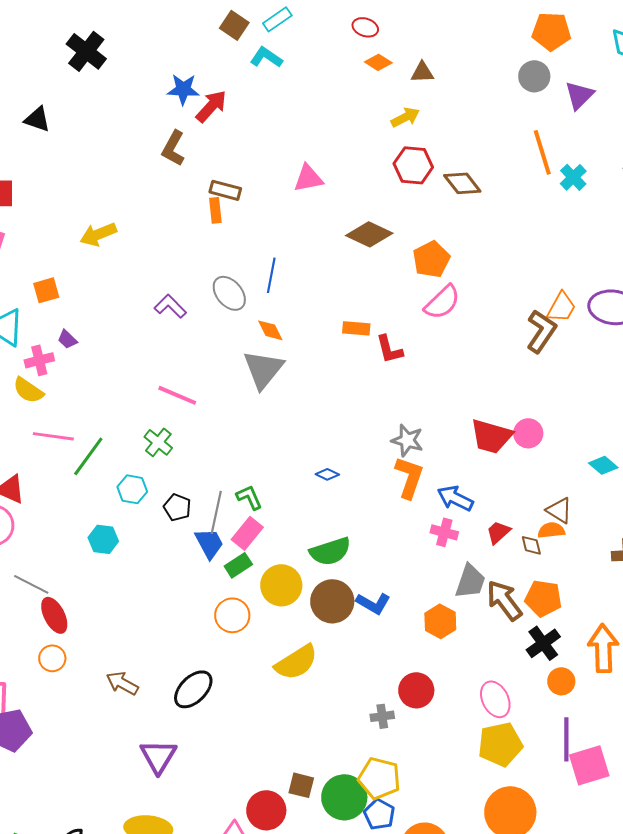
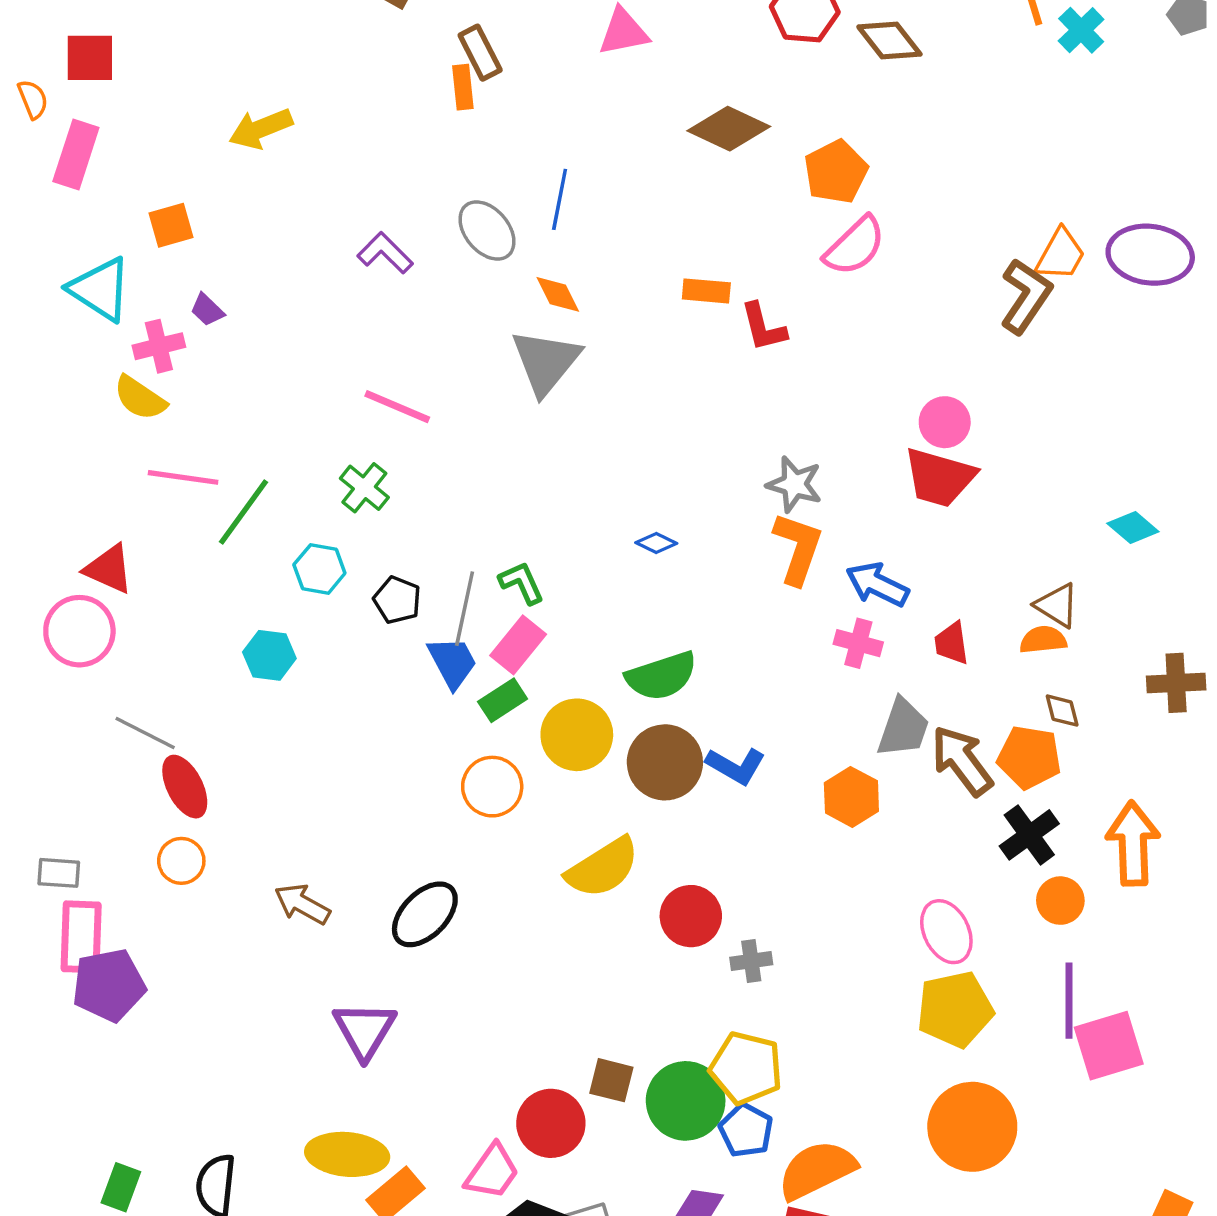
brown rectangle: (225, 190) -> (480, 53), turned 48
pink circle: (528, 433) -> (945, 422), moved
red trapezoid: (498, 532) -> (952, 643), turned -56
brown diamond: (531, 545) -> (1062, 711), moved
red circle: (416, 690) -> (691, 916), moved

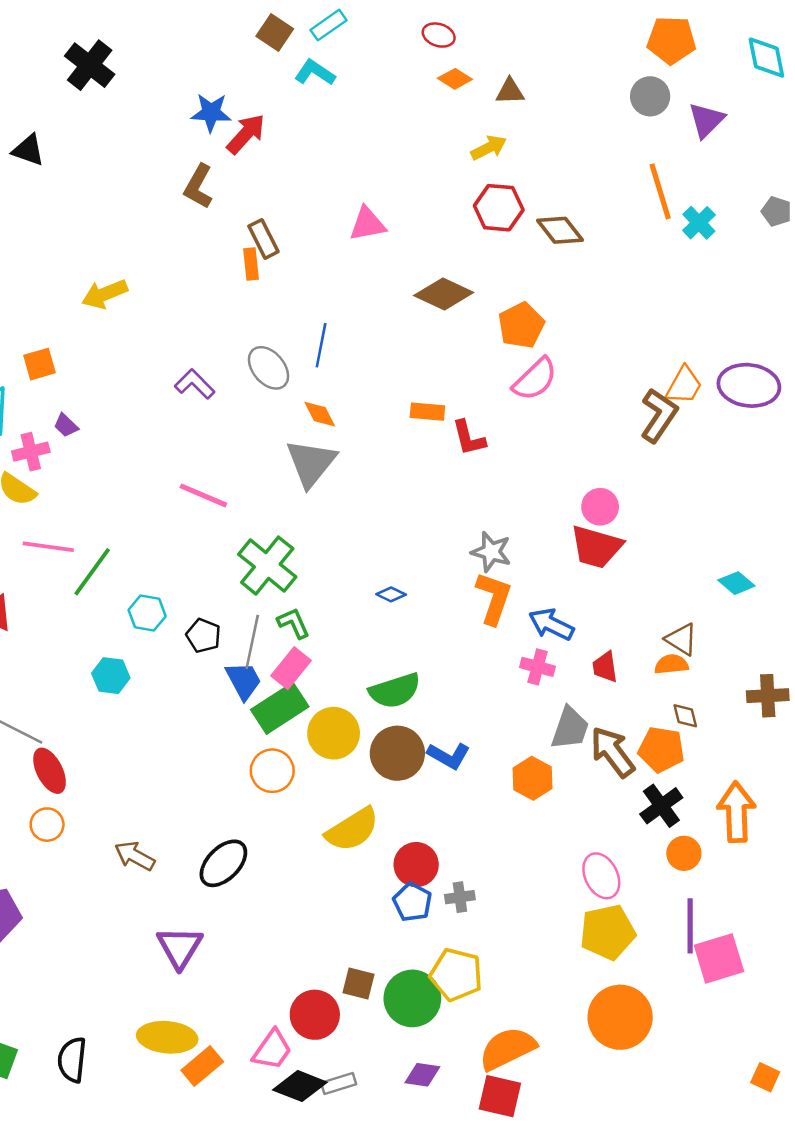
green cross: (364, 488) -> (267, 566), moved, size x1.6
green rectangle: (503, 700) -> (280, 708), size x1.6
blue pentagon: (746, 1130) -> (412, 902), moved

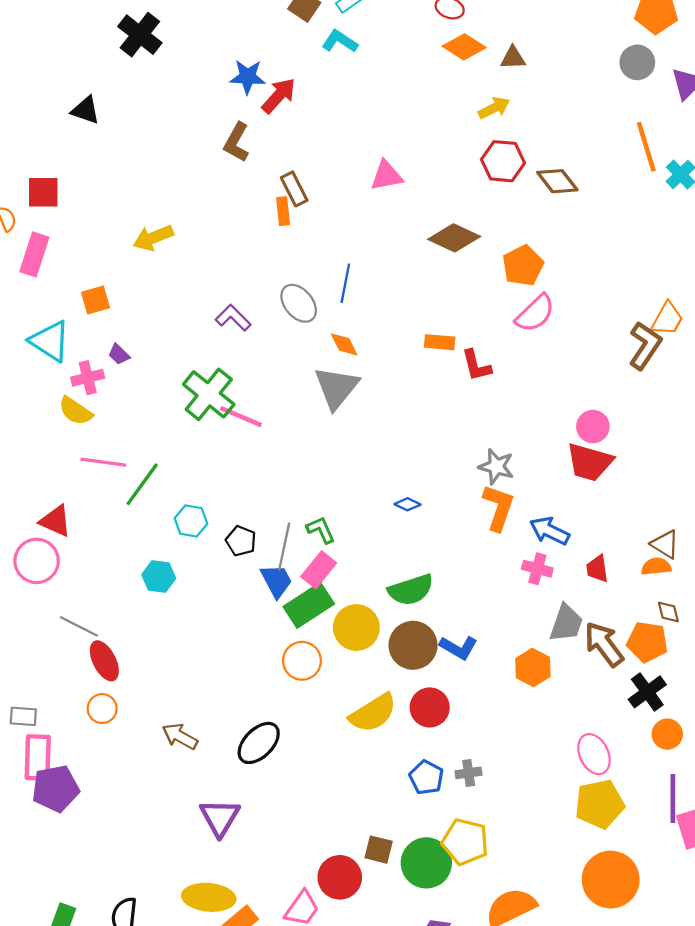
orange diamond: (455, 79) -> (464, 47), size x1.4
green cross: (267, 566) -> (209, 394), moved
red circle: (416, 865) -> (430, 707), moved

